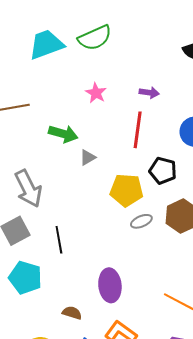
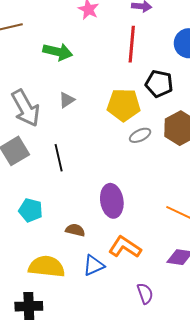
gray triangle: (88, 158) -> (67, 100), moved
cyan pentagon: (25, 278) -> (31, 210), moved, size x0.7

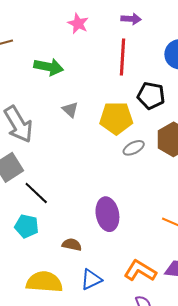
gray triangle: (67, 100) -> (70, 110), moved, turned -42
black line: (59, 158) -> (36, 193), moved, turned -32
orange L-shape: (125, 247) -> (140, 271), moved

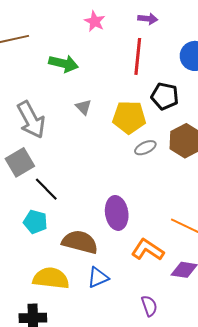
brown semicircle: (72, 245) -> (80, 242), size x1.8
orange L-shape: (140, 271) -> (148, 250), moved

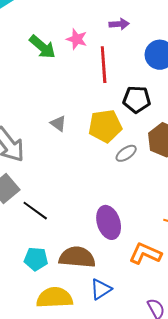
purple arrow: (148, 19) -> (119, 24), moved
pink star: (95, 21) -> (77, 39), moved
green arrow: (64, 64) -> (42, 47), moved, turned 36
cyan pentagon: (35, 222) -> (36, 259), moved

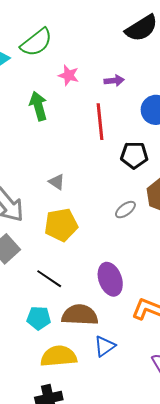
pink star: (77, 39) -> (69, 75), moved
green arrow: (42, 47) -> (38, 106), turned -144
yellow pentagon: (105, 126) -> (61, 225), moved
black line: (35, 211) -> (49, 279), moved

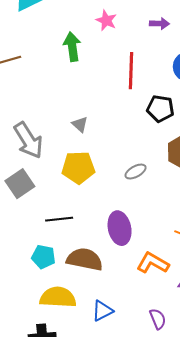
purple arrow: (114, 81) -> (159, 24), moved
gray ellipse: (125, 210) -> (136, 172), moved
black line: (49, 279) -> (59, 219), turned -48
blue triangle: (105, 346) -> (102, 311), moved

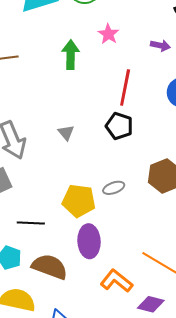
black pentagon: (160, 109) -> (119, 126), moved
yellow pentagon: (78, 168) -> (79, 201), moved

